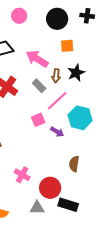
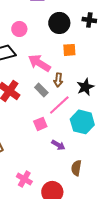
pink circle: (19, 16) -> (19, 29), moved
black star: (76, 73) -> (85, 87), moved
purple arrow: (57, 132) -> (58, 145), moved

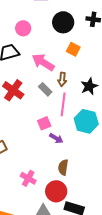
orange square: (69, 50) -> (73, 49), turned 32
pink line: (59, 105) -> (63, 104), turned -40
purple arrow: (58, 145) -> (56, 138), moved
brown semicircle: (76, 168) -> (63, 167), moved

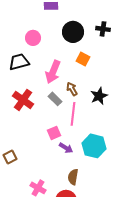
pink arrow: (43, 62) -> (53, 72), turned -100
brown arrow: (62, 79) -> (72, 89), turned 144
cyan hexagon: (86, 121) -> (94, 146), moved

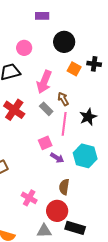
black cross: (103, 29) -> (94, 64), moved
black star: (99, 96) -> (88, 117), moved

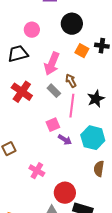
brown semicircle: (64, 187) -> (99, 169), moved
pink cross: (29, 198) -> (37, 171), moved

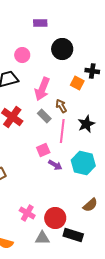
orange square: (82, 51) -> (77, 83), moved
brown semicircle: (99, 169) -> (90, 205), moved, turned -140
pink cross: (37, 171) -> (27, 213), moved

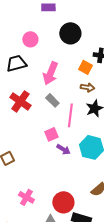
brown arrow: (61, 106) -> (87, 87), moved, turned 128
pink cross: (27, 213) -> (26, 197), moved

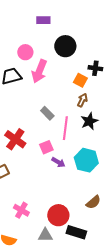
pink arrow: (50, 73) -> (39, 71), moved
brown arrow: (87, 87) -> (82, 100), turned -72
red cross: (20, 101) -> (15, 139), moved

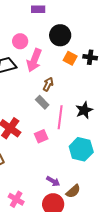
orange square: (80, 80) -> (70, 58), moved
brown arrow: (82, 100) -> (48, 84), moved
purple arrow: (58, 162) -> (53, 181), moved
brown semicircle: (93, 202) -> (73, 191), moved

